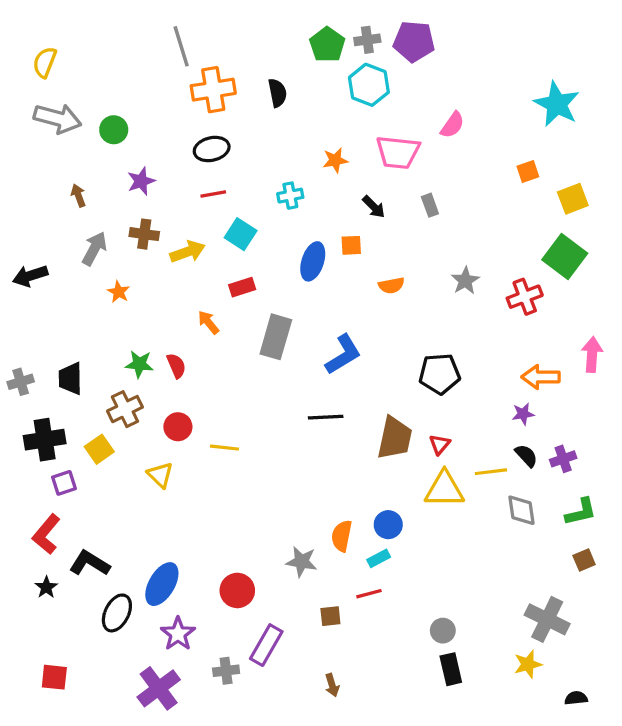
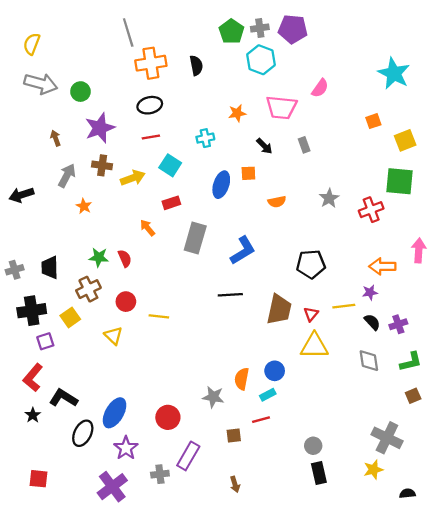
purple star: (141, 181) -> (100, 128), size x1.5
green square: (565, 257) -> (399, 181), turned -32
yellow line: (491, 472) -> (344, 306), moved

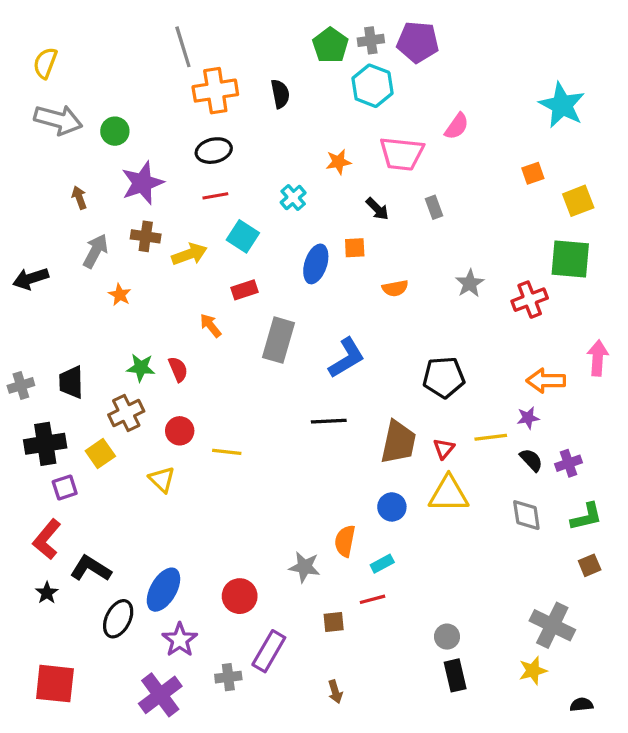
cyan cross: (205, 138) -> (293, 198), turned -30
blue circle: (275, 371) -> (392, 507), moved
red square: (38, 479) -> (55, 684), size x1.5

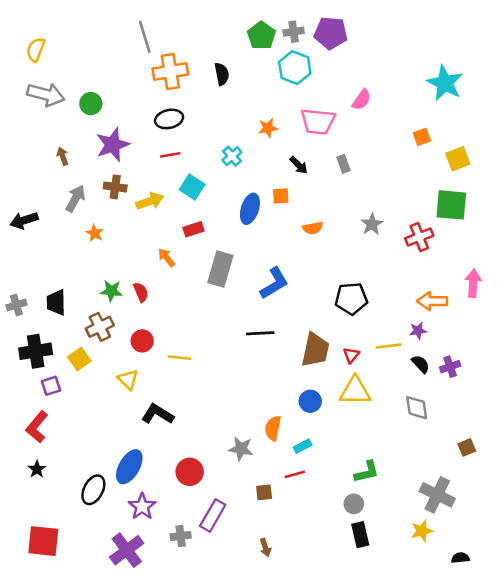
green L-shape: (586, 517) -> (367, 472), moved
black L-shape: (91, 569) -> (158, 414), moved

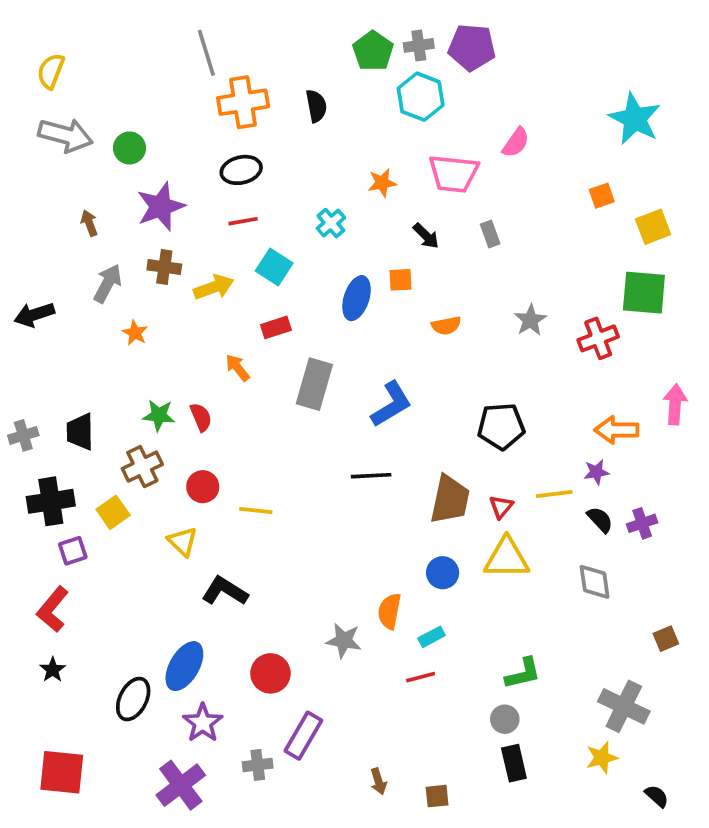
brown square: (264, 492) -> (437, 796), moved
black semicircle: (460, 558) -> (657, 796), turned 48

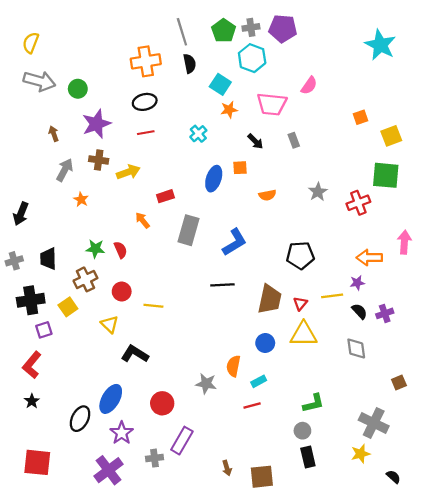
gray line: (206, 53) -> (182, 32), moved
cyan star: (635, 119) -> (380, 45), moved
cyan square: (274, 267) -> (220, 84), moved
black arrow: (34, 315) -> (21, 214), moved, turned -50
brown square: (437, 796) -> (262, 477), size x1.6

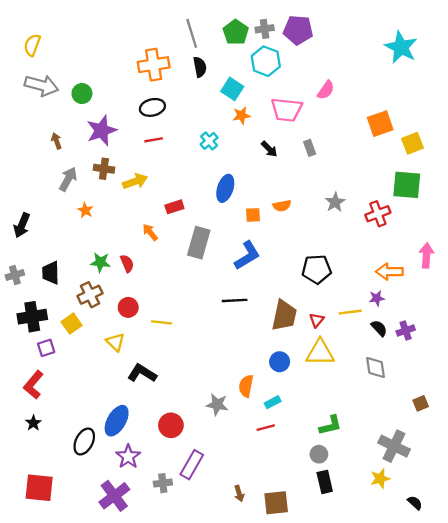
orange square: (361, 117) -> (380, 124), size x1.6
orange square: (240, 168) -> (253, 215), moved

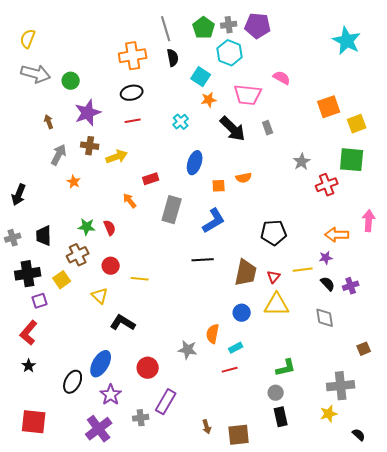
pink semicircle: (326, 90) -> (282, 78), turned -96
black arrow: (269, 149) -> (233, 129), size x1.8
gray star: (335, 202) -> (302, 162), moved
gray cross: (394, 446) -> (341, 386), turned -32

